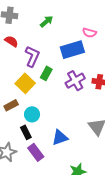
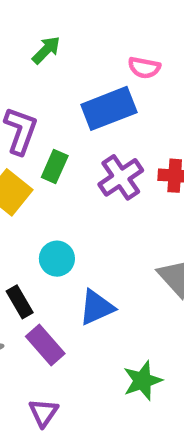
cyan circle: (32, 114) -> (57, 259), moved

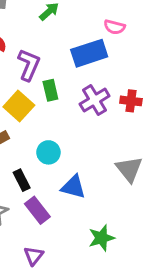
green rectangle: (55, 166) -> (50, 90), turned -40
blue triangle: (97, 307) -> (73, 187), turned 36

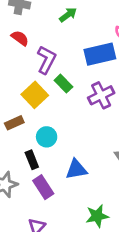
green rectangle: (50, 90) -> (63, 84), turned -36
cyan circle: (48, 152) -> (47, 137), moved
blue triangle: (73, 187) -> (76, 169), turned -30

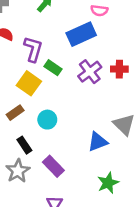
black rectangle: (32, 160) -> (24, 145), moved
blue triangle: (76, 169) -> (98, 142), moved

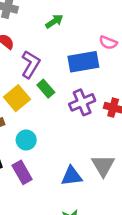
purple rectangle: (53, 166) -> (22, 172), moved

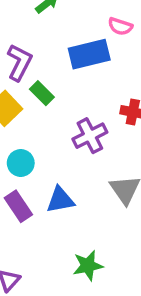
purple cross: (82, 102) -> (90, 136), moved
blue triangle: (72, 176) -> (60, 200), moved

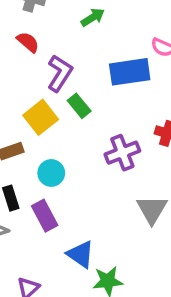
blue triangle: (60, 200) -> (80, 254), moved, turned 40

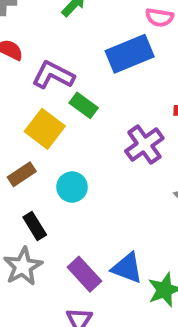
purple L-shape: (60, 73) -> (53, 75), turned -81
purple rectangle: (45, 216) -> (84, 274), moved

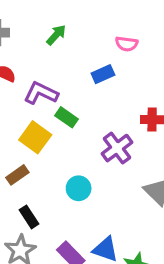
blue rectangle: (130, 54) -> (103, 74), size x0.6
cyan circle: (72, 187) -> (79, 188), moved

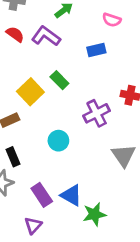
pink semicircle: (127, 44) -> (112, 20), moved
purple L-shape: (41, 93) -> (46, 36), moved

